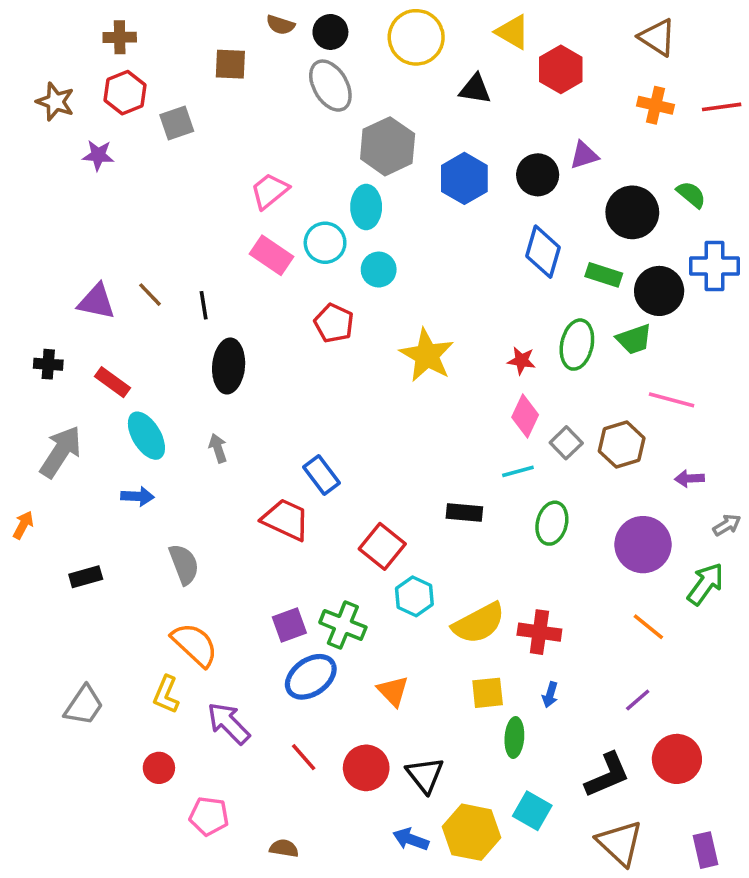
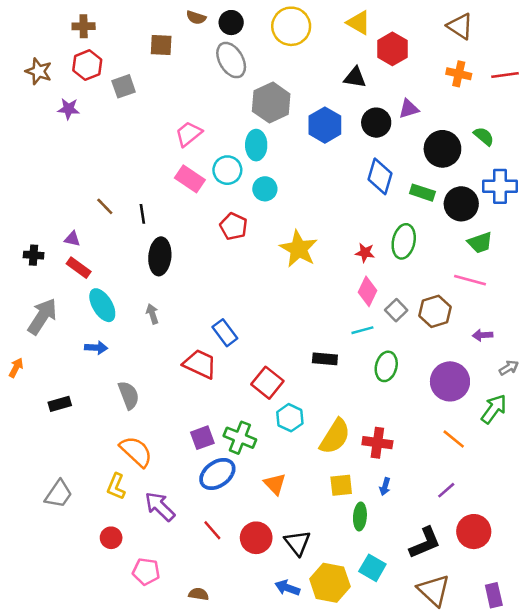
black triangle: (475, 89) -> (355, 78), moved
purple triangle: (96, 302) -> (72, 239), moved, size x0.6
green trapezoid: (634, 339) -> (480, 243), moved
yellow semicircle: (479, 623) -> (335, 436), turned -30

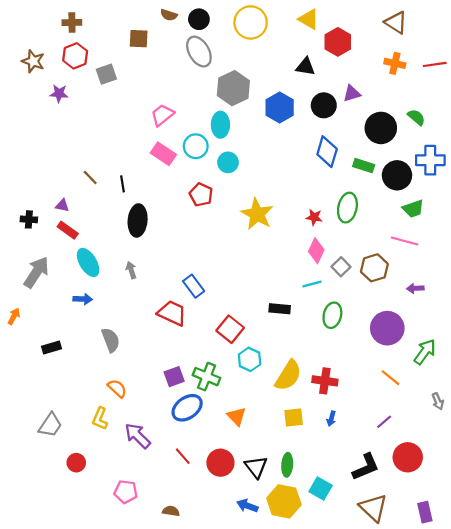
gray arrow: (509, 368) -> (438, 401), moved, turned 98
orange semicircle: (136, 451) -> (117, 388), size x0.7
green ellipse: (360, 517) -> (287, 465), moved
red circle: (111, 538) -> (76, 463), moved

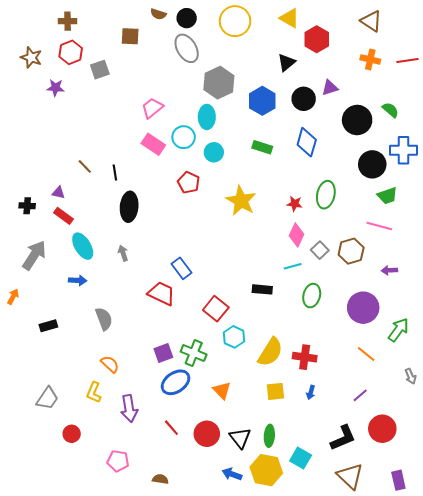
black triangle: (305, 67) -> (286, 62), turned -48
green rectangle: (364, 166) -> (262, 147), moved
purple arrow: (138, 436) -> (129, 409), turned -144

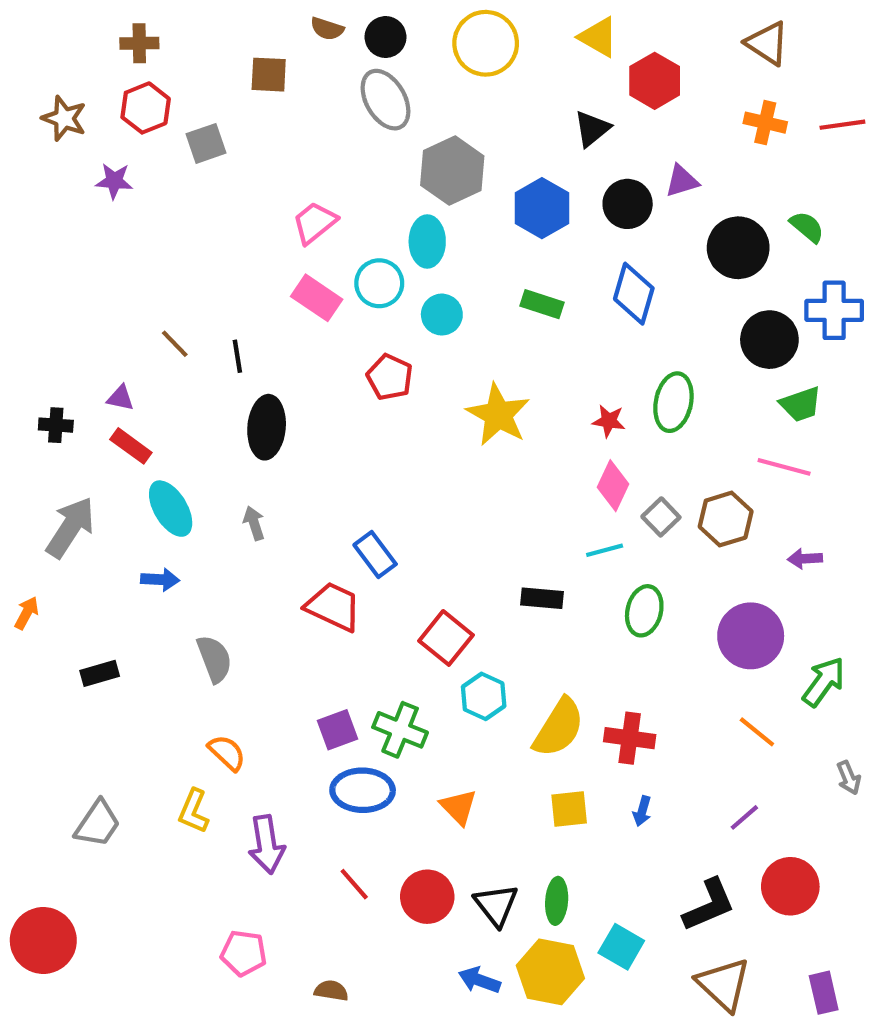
blue ellipse: (176, 382) -> (363, 790), turned 36
red circle: (72, 434) -> (43, 941), moved, size x1.8

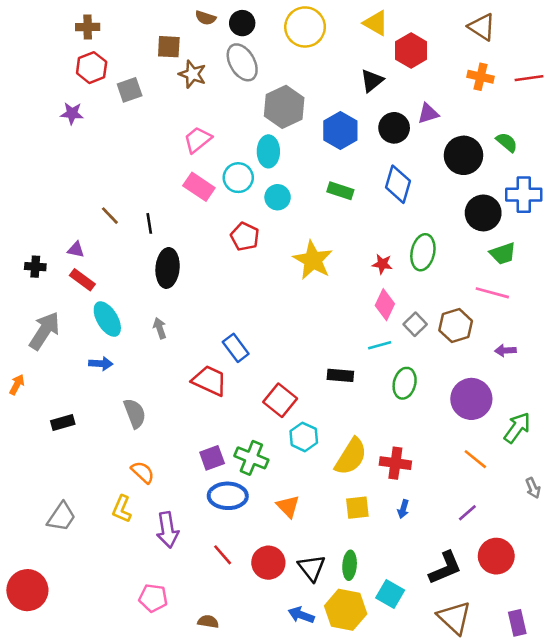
brown star: (64, 118) -> (192, 74), moved

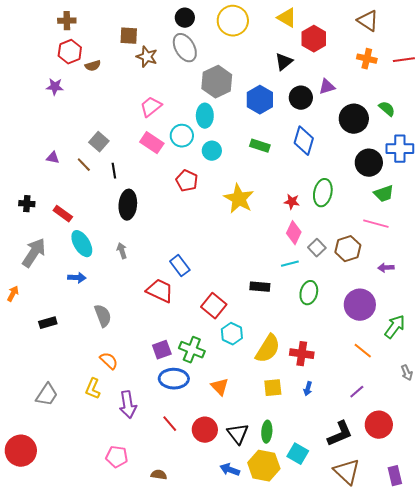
brown semicircle: (206, 18) -> (93, 66), moved, turned -35
gray square: (130, 90) -> (99, 142), moved, turned -30
purple triangle: (76, 250) -> (53, 158), moved

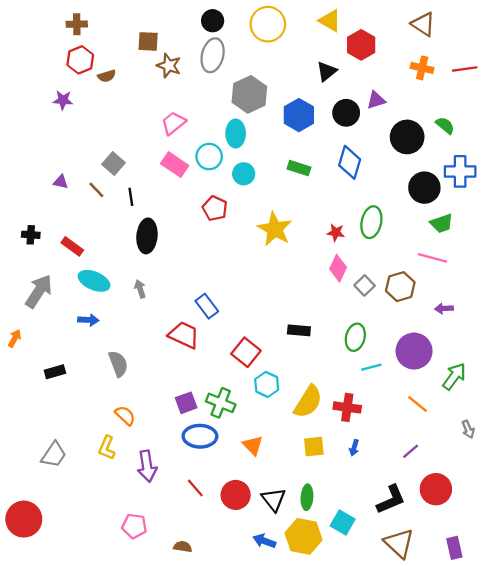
gray ellipse: (185, 48) -> (213, 55), turned 44
cyan ellipse: (82, 244) -> (94, 281), turned -36
cyan line: (290, 264) -> (371, 367), moved

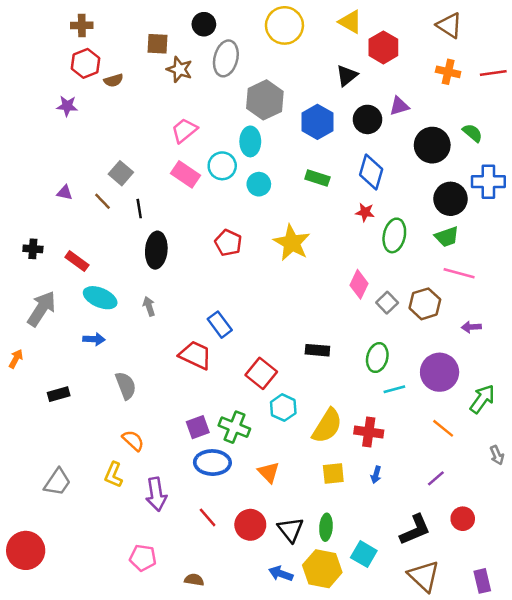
black circle: (213, 21) -> (204, 24), moved
red pentagon: (215, 208) -> (228, 243), moved
green trapezoid: (442, 223) -> (447, 237), moved
red star: (336, 232) -> (365, 212), moved
red circle: (436, 489) -> (463, 519), size x0.7

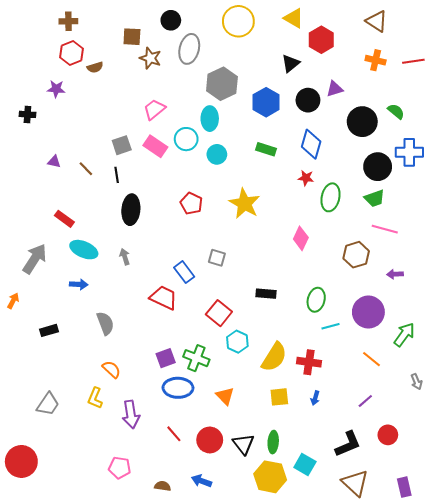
gray square: (121, 173) -> (122, 145), moved, turned 30
black cross: (33, 249) -> (27, 114), moved
gray square: (387, 303) -> (217, 258), moved, turned -30
blue arrow: (281, 574) -> (202, 481), moved

